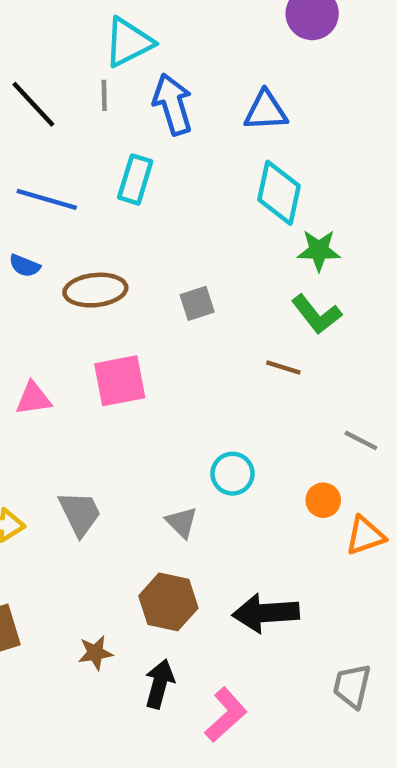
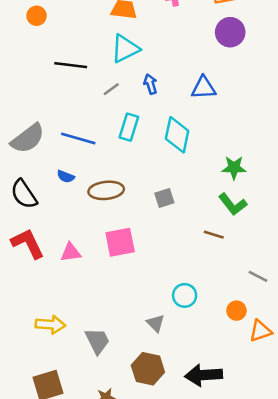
gray line: (104, 95) -> (111, 89), moved, turned 54
black line: (33, 104) -> (71, 65), moved, turned -40
blue arrow: (173, 104) -> (150, 84), size x0.6
cyan diamond: (279, 193) -> (177, 135), moved
gray trapezoid: (80, 513) -> (97, 341), moved

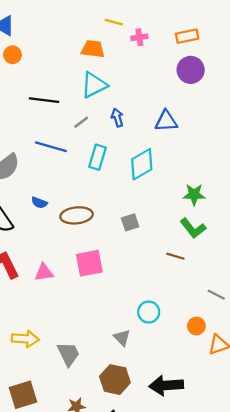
cyan diamond: (177, 135) -> (142, 164), turned 48
blue line: (78, 138) -> (51, 147), moved

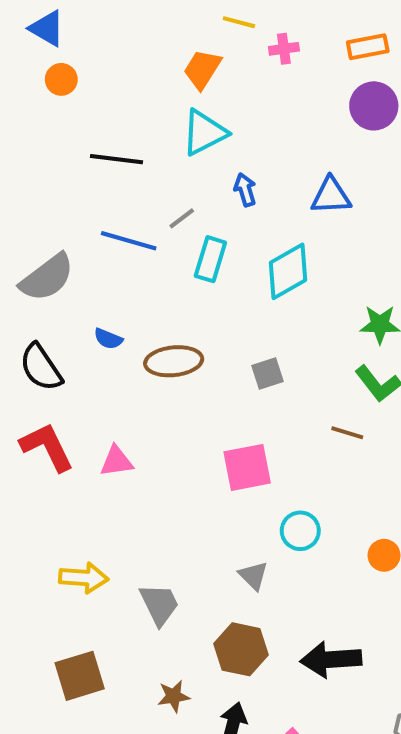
orange trapezoid: (93, 49) -> (202, 69), turned -65
gray line: (81, 122) -> (182, 218), moved
pink square: (89, 263) -> (247, 467), moved

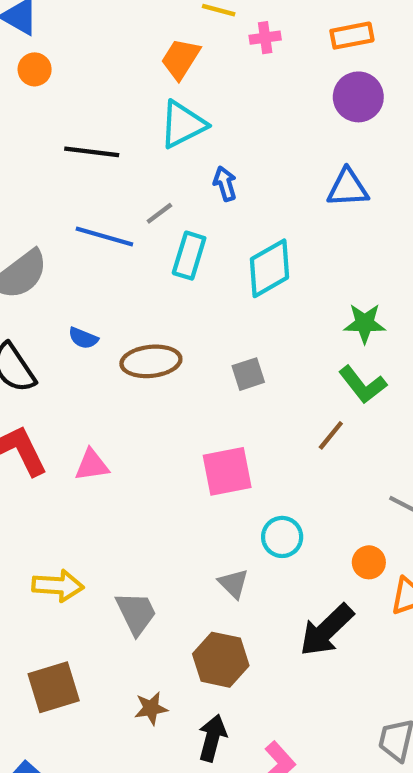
blue triangle: (331, 196) -> (348, 188), moved
brown line: (347, 433) -> (331, 435), turned -68
black arrow: (331, 659) -> (327, 630), moved, turned -40

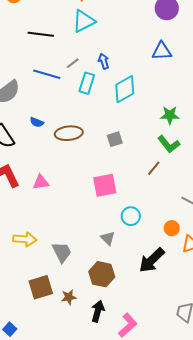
blue arrow: (225, 184) -> (104, 61), moved
brown square: (54, 687) -> (41, 287), moved

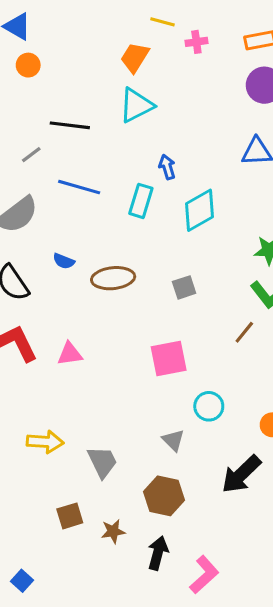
gray line: (73, 63) -> (31, 155), moved
brown square: (41, 287) -> (70, 516), size x0.7

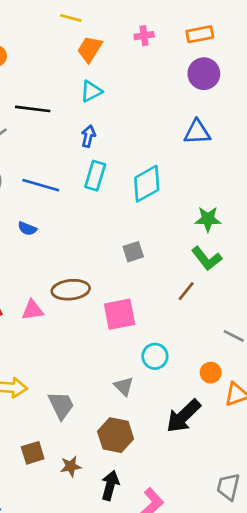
yellow line: (162, 22) -> (71, 18), moved
cyan triangle: (136, 105) -> (91, 91), size x0.7
blue arrow: (167, 167) -> (88, 136), moved, turned 30
blue line: (79, 187) -> (41, 185), moved
brown ellipse: (113, 278) -> (71, 290), moved

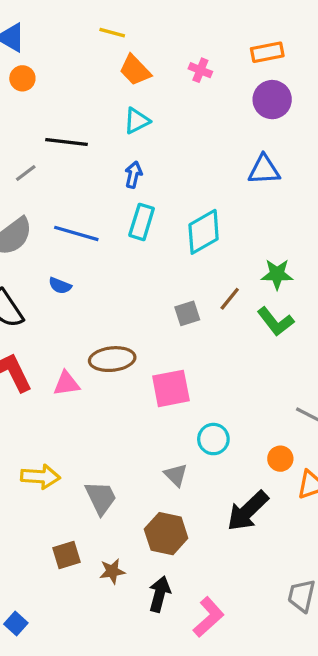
pink cross: (144, 36) -> (200, 70), moved, turned 30
orange trapezoid: (90, 49) -> (135, 70), turned -76
brown line: (186, 291) -> (230, 299), moved

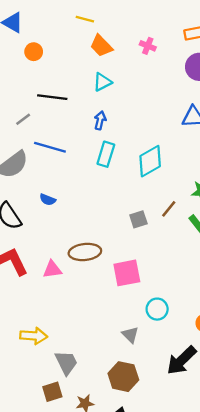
orange circle: (22, 78) -> (34, 52), moved
blue line: (76, 233) -> (50, 147), moved
gray trapezoid: (101, 498) -> (66, 363), moved

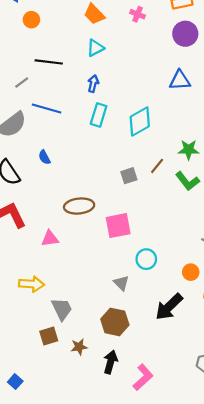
blue semicircle: (48, 200) -> (44, 157), turned 40
pink triangle: (52, 269) -> (50, 239), moved

